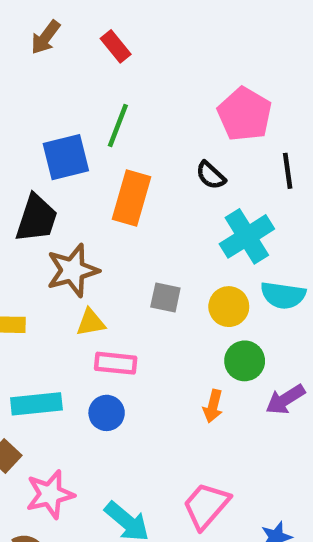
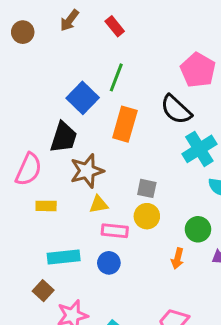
blue square: (66, 157) -> (83, 98), turned -32
black semicircle: (211, 175) -> (176, 110), size x1.6
yellow circle: (229, 307) -> (147, 216), moved

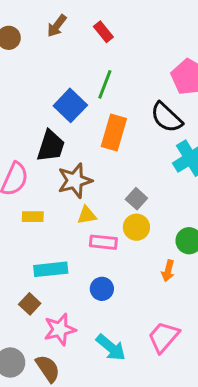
gray square: (147, 188) -> (136, 199), turned 30
blue circle: (109, 263) -> (102, 289), moved

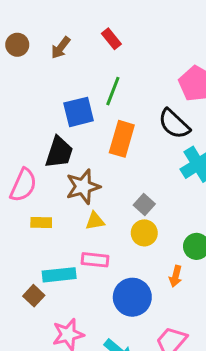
brown arrow: (57, 26) -> (61, 48), moved
blue square: (70, 105) -> (79, 112), turned 32
pink rectangle: (103, 242) -> (95, 260), moved
blue circle: (102, 289) -> (132, 297), moved, size x1.6
brown square: (30, 304) -> (34, 296), moved

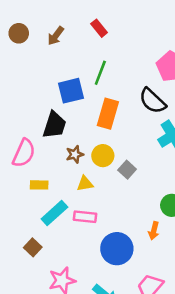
brown star: (83, 187) -> (75, 154), size x0.6
yellow circle: (144, 233) -> (103, 156), moved
cyan rectangle: (59, 275) -> (54, 213), moved, turned -36

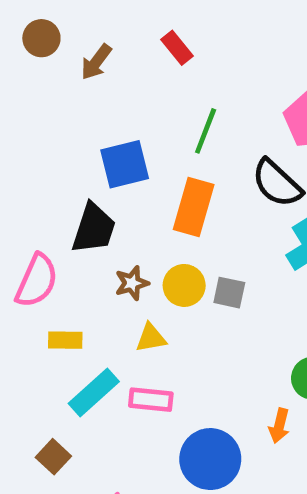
brown circle: (19, 33) -> (41, 38), moved
green line: (100, 73) -> (206, 131), moved
gray square: (127, 170) -> (229, 293), moved, turned -30

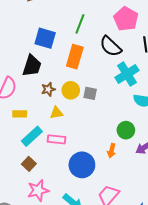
blue square: (125, 164) -> (45, 38), turned 30
brown square: (53, 457) -> (29, 164), moved

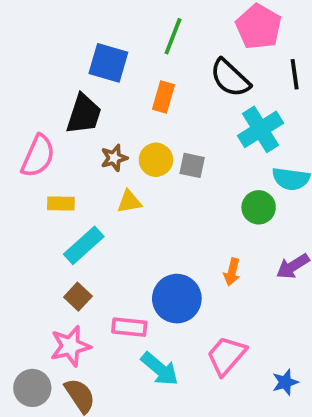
orange rectangle: (75, 57) -> (164, 97), size x0.7
green circle: (126, 130) -> (259, 207), moved
pink rectangle: (56, 139) -> (129, 327), moved
pink star: (38, 190) -> (70, 346), moved

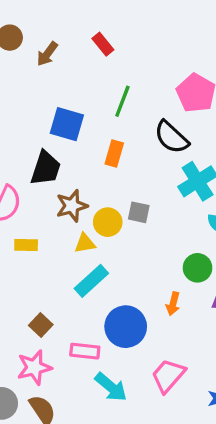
brown star: (114, 158) -> (72, 206), size x1.4
yellow circle: (156, 160) -> (108, 222), moved
green circle: (259, 207) -> (198, 268), moved
cyan rectangle: (84, 245) -> (91, 281), moved

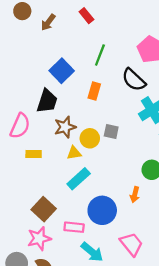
blue square: (67, 124) -> (62, 71), turned 30
brown square: (41, 325) -> (44, 209), size x1.5
pink trapezoid: (168, 376) -> (131, 244), turned 100

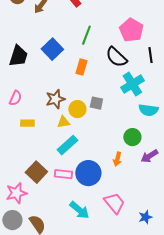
black trapezoid: (47, 101) -> (18, 56), moved
pink semicircle: (20, 126) -> (15, 98), size x0.7
pink rectangle: (74, 227) -> (63, 174), moved
pink star: (39, 238) -> (16, 193), moved

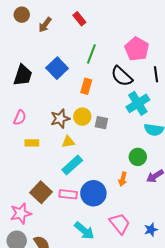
yellow circle: (77, 109) -> (82, 117), moved
blue star: (145, 217) -> (151, 230), moved

